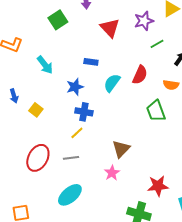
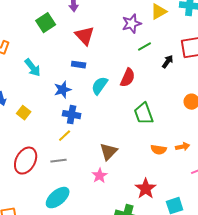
red triangle: (110, 28) -> (85, 36), moved
orange semicircle: (171, 85) -> (159, 150), moved
red star: (158, 186) -> (146, 189), turned -30

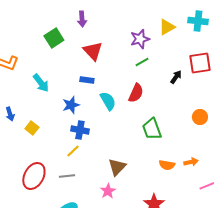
green line: (145, 47) -> (142, 62), moved
cyan semicircle: (100, 86) -> (108, 101), turned 114

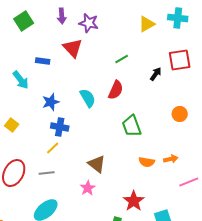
green square: (54, 38) -> (24, 21), moved
purple star: (140, 39) -> (89, 23), moved, turned 30
blue rectangle: (87, 80) -> (43, 61), moved
brown triangle: (117, 167) -> (97, 164), turned -36

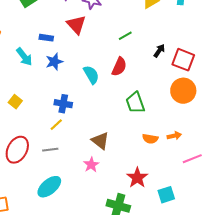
red square: (180, 60) -> (183, 60), moved, turned 30
blue star: (51, 102) -> (54, 62), moved
orange circle: (180, 114) -> (183, 91), size x1.6

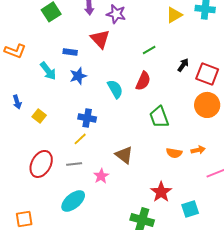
pink star: (91, 165) -> (101, 176), moved

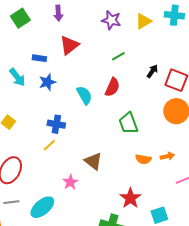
purple star: (116, 14) -> (111, 20), moved
red triangle: (100, 39) -> (69, 45), turned 35
gray line: (74, 164) -> (11, 202), moved

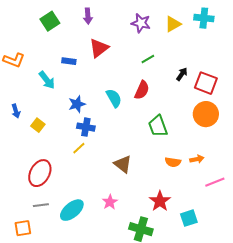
blue star: (47, 82) -> (77, 104), moved
pink star: (70, 182) -> (110, 202), moved

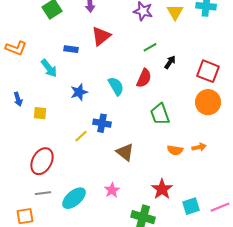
yellow triangle: (173, 24) -> (175, 12), turned -30
black arrow: (182, 74) -> (170, 62), moved
yellow square: (38, 125) -> (40, 113), turned -32
blue cross: (86, 127) -> (102, 123), moved
pink line: (215, 182) -> (220, 207), moved

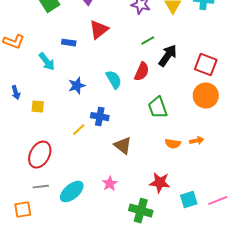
black arrow: (170, 62) -> (168, 56), size x1.6
red star: (162, 189) -> (160, 183), turned -30

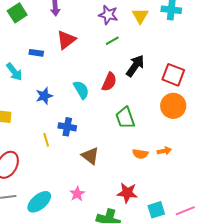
green line: (148, 41) -> (112, 41), moved
yellow line: (79, 130) -> (46, 140), turned -64

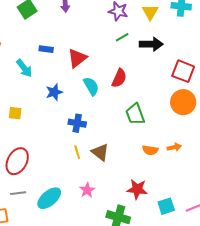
red triangle: (66, 40) -> (77, 58), moved
black arrow: (135, 66) -> (151, 44), moved, turned 55
yellow line: (46, 140) -> (77, 152), moved

